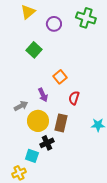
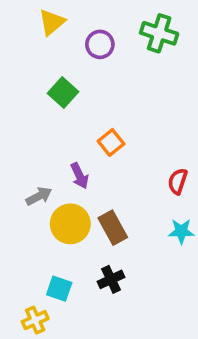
red semicircle: (74, 98) -> (178, 181), moved
brown rectangle: (61, 123) -> (113, 228), turned -42
black cross: (47, 143) -> (111, 279), moved

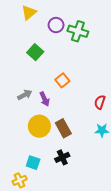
green cross: (159, 33) -> (78, 31), moved
gray arrow: (39, 196) -> (25, 95), moved

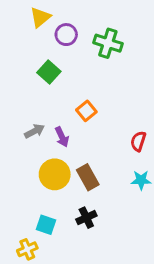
purple circle: (56, 25) -> (66, 35), moved

